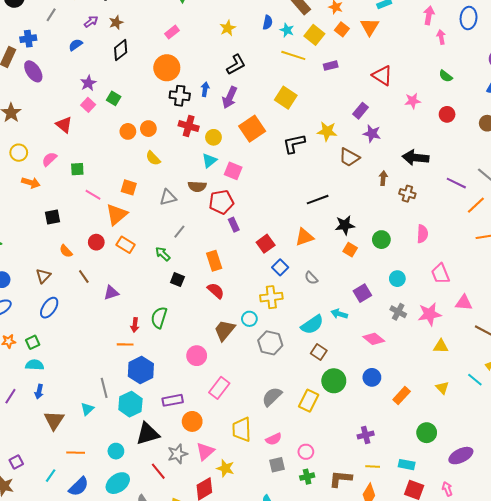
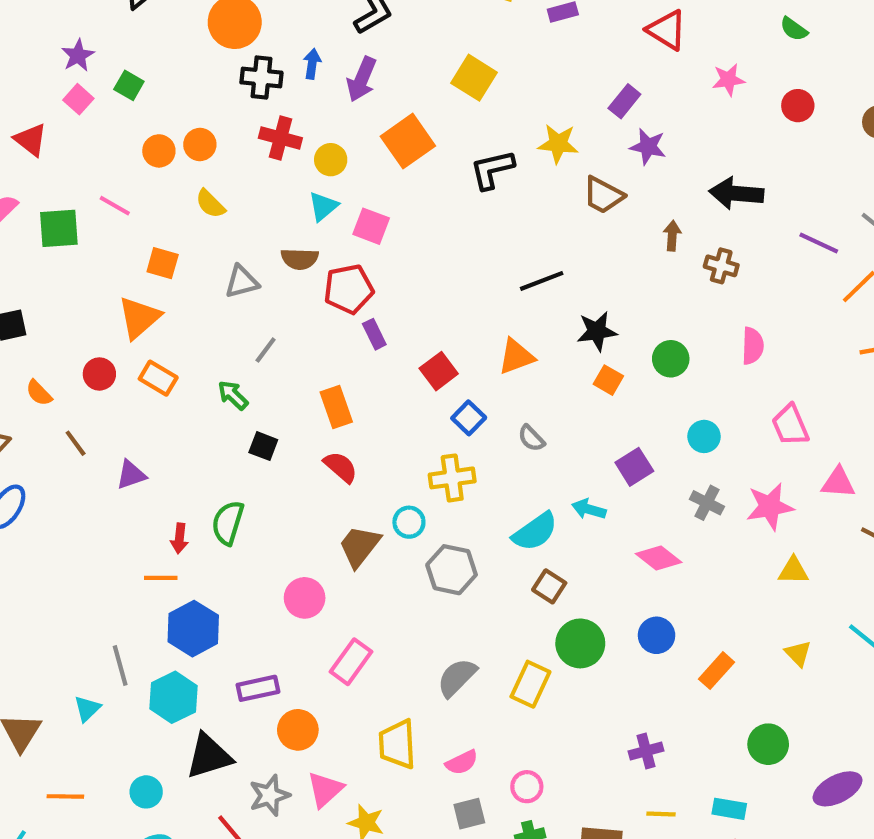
green square: (77, 169) -> (59, 228), size x1.5
pink line: (93, 195) -> (115, 206), moved

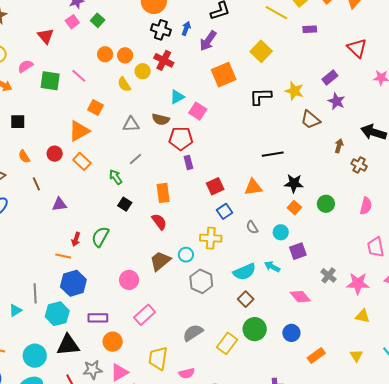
yellow circle: (331, 160) -> (143, 71), moved
cyan circle: (704, 436) -> (281, 232), moved
cyan circle: (146, 792) -> (35, 356), size x1.5

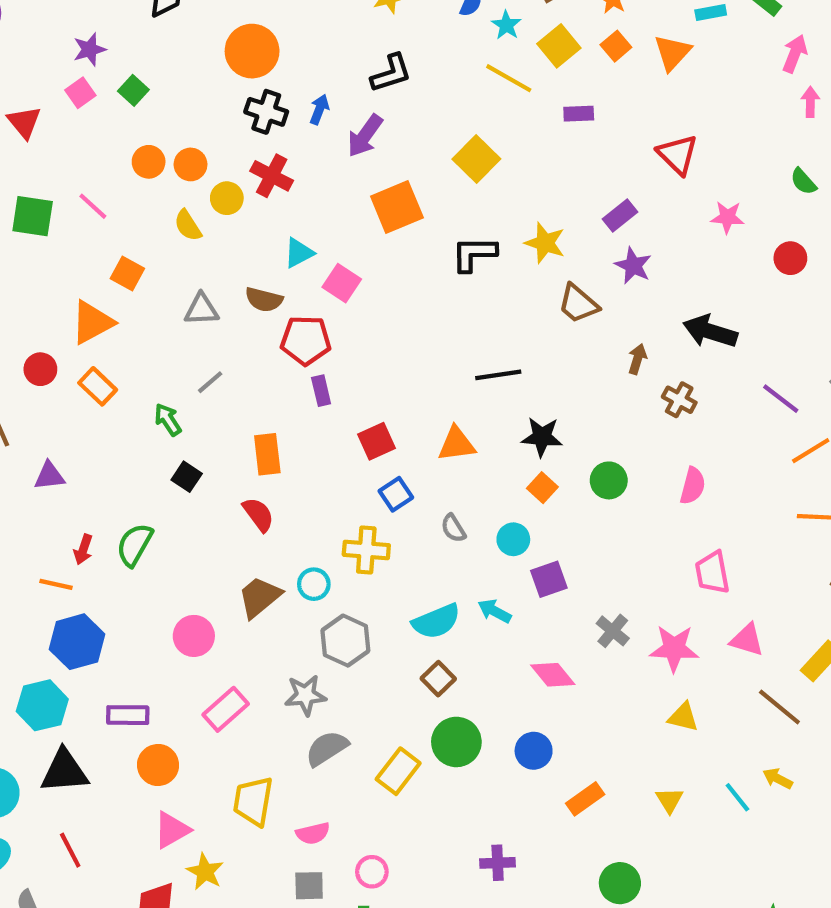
gray star: (93, 370) -> (305, 695), moved

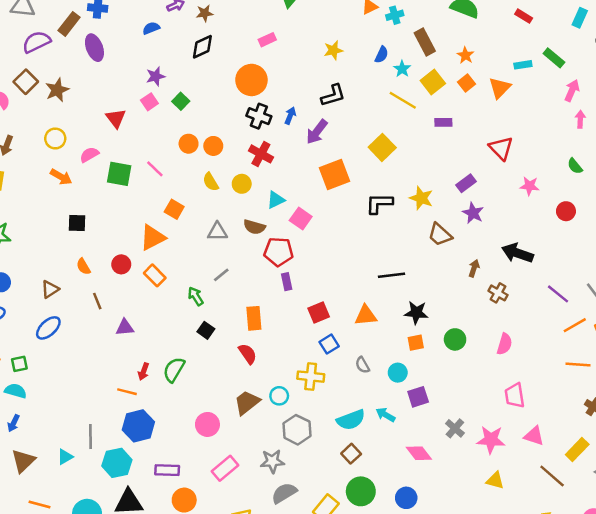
yellow circle: (227, 198) -> (242, 184), moved
orange square: (542, 488) -> (416, 343), turned 35

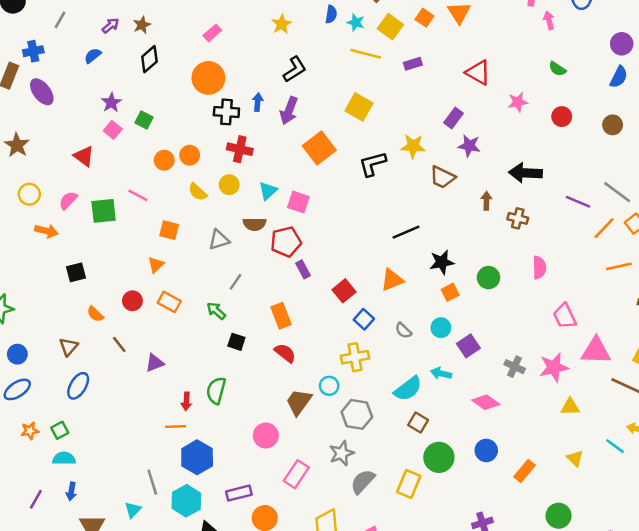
orange triangle: (153, 238) -> (156, 265), size x0.6
pink triangle: (534, 436) -> (596, 351), size x1.4

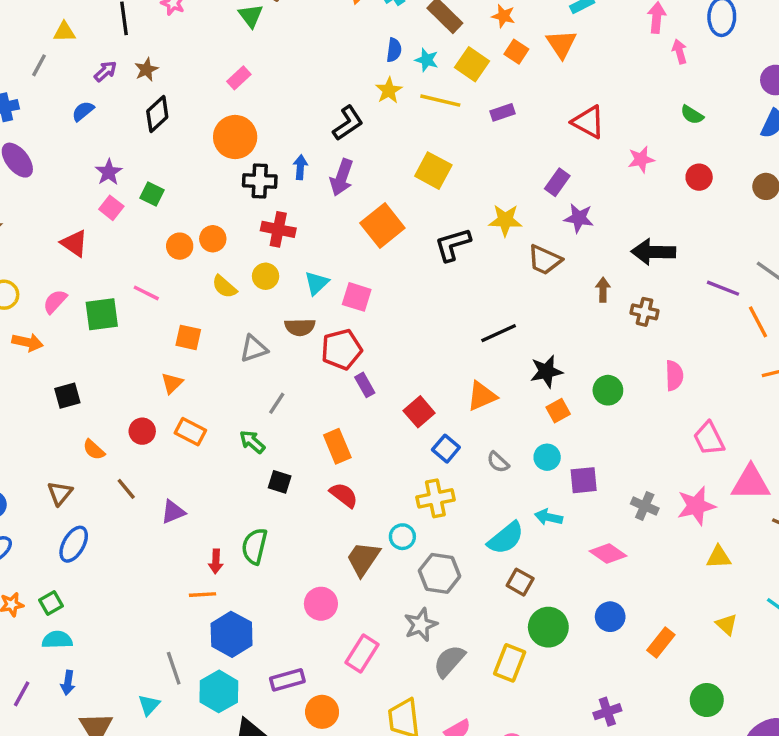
yellow star: (282, 24) -> (389, 90), moved
orange line: (604, 228) -> (758, 322), turned -70
purple square: (468, 346) -> (584, 480), turned 30

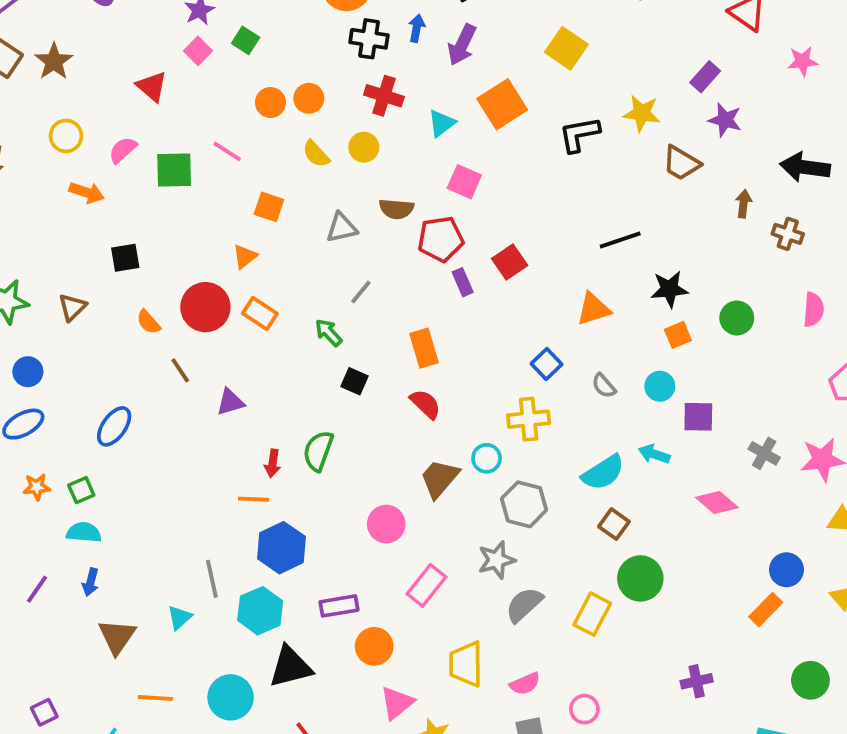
cyan triangle: (317, 283) -> (442, 123), moved
red square: (419, 412) -> (510, 262), moved
red circle: (142, 431) -> (205, 307), size x1.6
brown triangle: (60, 493) -> (72, 307), moved
blue circle: (610, 617) -> (786, 570), moved

